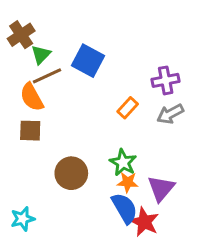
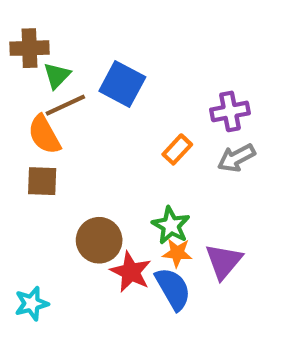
brown cross: (21, 35) -> (29, 48), turned 32
red star: (144, 222) -> (131, 272), moved

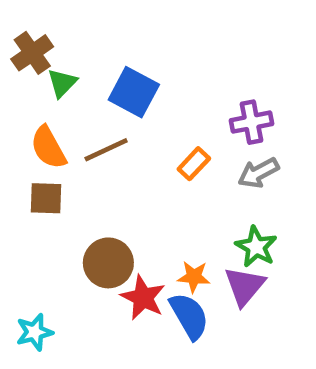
brown cross: (29, 48) -> (32, 53), turned -33
brown line: (65, 105) -> (106, 150), moved
green star: (171, 225) -> (256, 247), moved

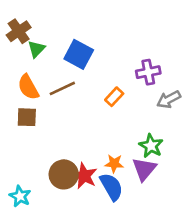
gray arrow: (258, 173) -> (169, 99), moved
brown circle: (108, 263) -> (64, 174), moved
cyan star: (35, 332) -> (20, 196), turned -30

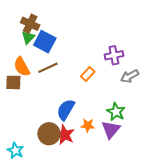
brown cross: (19, 31) -> (30, 24), moved, turned -30
blue square: (79, 54) -> (45, 42), moved
brown square: (27, 117) -> (13, 82), moved
blue semicircle: (111, 187) -> (66, 110), moved, turned -120

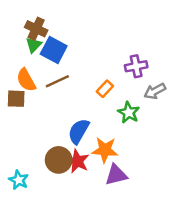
green star: (116, 112) -> (129, 112), moved
orange star: (88, 125) -> (105, 150), size x1.5
purple triangle: (111, 130) -> (116, 175), moved, turned 36

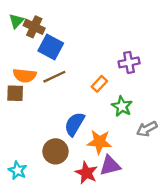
green triangle: (34, 45) -> (16, 21), moved
orange semicircle: (26, 80) -> (25, 75), turned -55
gray arrow: (155, 91) -> (147, 129), moved
red star: (77, 161) -> (86, 173), moved

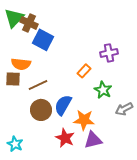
green triangle: (16, 21) -> (14, 18), size x1.5
brown line: (54, 77) -> (38, 85), moved
brown circle: (55, 151) -> (41, 110), moved
red star: (86, 173) -> (65, 138), moved

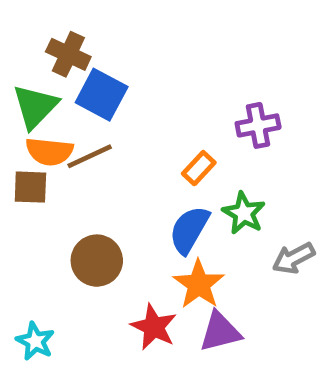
green triangle: (14, 18) -> (35, 106), moved
brown line: (38, 85) -> (90, 156), moved
blue semicircle: (63, 105) -> (189, 230), moved
orange star: (84, 120) -> (199, 284), turned 30

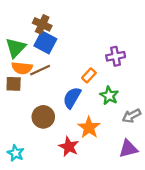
brown cross: (68, 54) -> (42, 24), moved
blue semicircle: (189, 230) -> (72, 98), moved
purple triangle: (220, 332) -> (128, 149), moved

